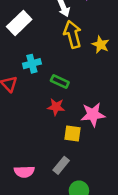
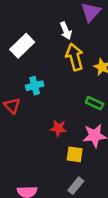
green rectangle: (60, 81) -> (95, 103), moved
gray rectangle: (61, 165) -> (76, 186), moved

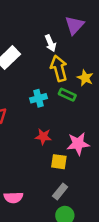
cyan cross: (35, 86) -> (39, 98), moved
green rectangle: (95, 103) -> (67, 95), moved

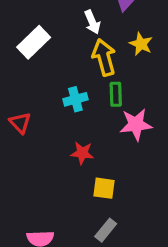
yellow star: (85, 78) -> (141, 44), moved
green rectangle: (67, 95) -> (116, 94), turned 63
pink star: (78, 144) -> (136, 124), moved

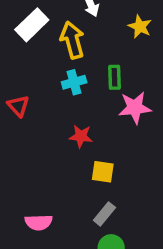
yellow arrow: (104, 57) -> (72, 40), moved

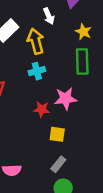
green rectangle: (115, 77) -> (82, 62), moved, size x1.5
pink star: (135, 108) -> (66, 99), moved

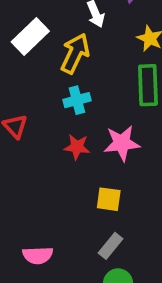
yellow arrow: (36, 41) -> (75, 53), turned 40
red star: (42, 109) -> (77, 147), moved

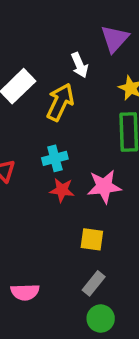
cyan cross: (77, 100) -> (55, 158), moved

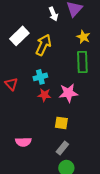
white arrow: (80, 65) -> (53, 14), moved
pink semicircle: (25, 292) -> (23, 142), moved

